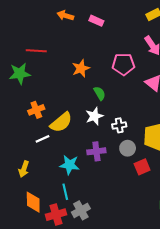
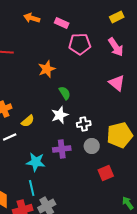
pink pentagon: (123, 64) -> (80, 44), moved
yellow semicircle: (61, 122) -> (28, 121), size x0.6
red square: (142, 167) -> (106, 173), moved

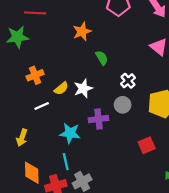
white star: (60, 115) -> (83, 88), moved
white cross: (84, 124) -> (128, 81), moved, turned -32
gray circle: (92, 146) -> (123, 105), moved

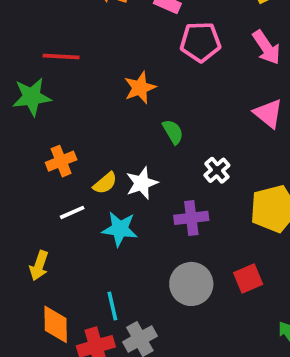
gray circle: (123, 105) -> (191, 284), moved, size x1.5
purple cross: (98, 119) -> (191, 218), moved
cyan star: (70, 133) -> (120, 229), moved

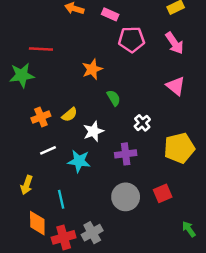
yellow semicircle: (105, 183) -> (70, 115), moved
cyan line: (112, 306) -> (61, 199), moved

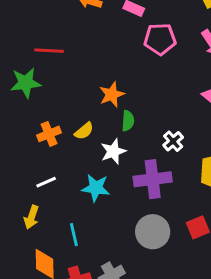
orange star: (92, 69) -> (112, 94), moved
green semicircle: (114, 98) -> (128, 121), moved, turned 35
white line: (48, 150) -> (46, 182), moved
purple cross: (126, 154) -> (153, 179), size x1.4

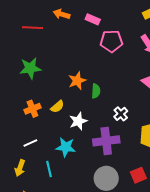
red line: (49, 51) -> (32, 28), moved
green star: (26, 83) -> (30, 68), moved
green semicircle: (128, 121) -> (96, 91), moved
cyan line: (74, 235) -> (49, 169), moved

